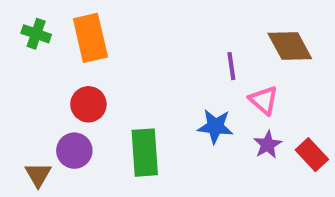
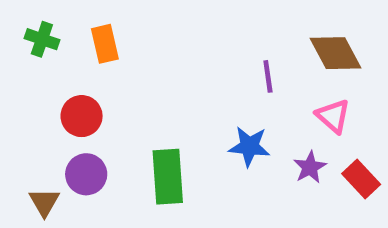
orange rectangle: (90, 38) -> (105, 44), size x0.7
pink triangle: (264, 100) -> (333, 116), moved
red circle: (88, 104) -> (82, 116), moved

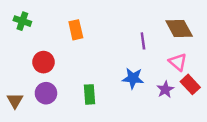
orange rectangle: (105, 44) -> (76, 30), moved
green rectangle: (168, 177) -> (89, 94), size x0.7
red rectangle: (361, 179) -> (190, 84), moved
brown triangle: (44, 202) -> (15, 101), moved

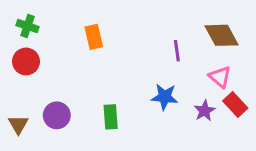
red circle: (43, 62) -> (26, 61), moved

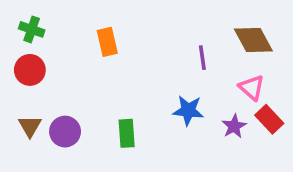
brown triangle: (18, 125) -> (30, 126), moved

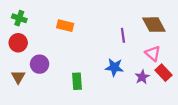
orange rectangle: (107, 42) -> (65, 26), turned -63
purple circle: (65, 132) -> (40, 64), moved

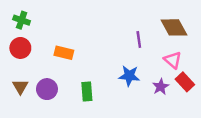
orange rectangle: (65, 26) -> (64, 53), moved
purple circle: (40, 64) -> (47, 89), moved

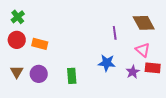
green cross: (22, 20) -> (18, 17), turned 32
orange rectangle: (64, 53) -> (40, 44), moved
red rectangle: (185, 82) -> (153, 68), turned -42

